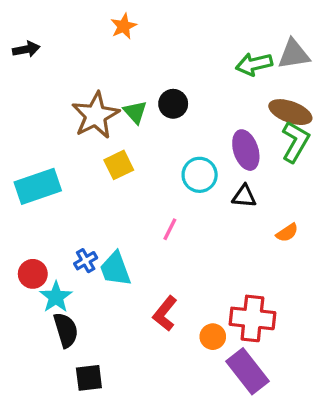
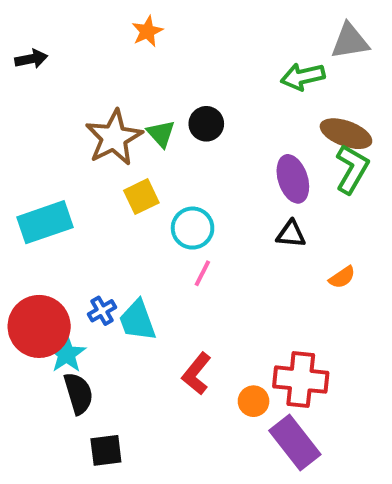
gray triangle: (294, 54) -> (350, 41), moved
cyan circle: (200, 175) -> (193, 228), moved
red circle: (33, 274) -> (39, 326), size x1.8

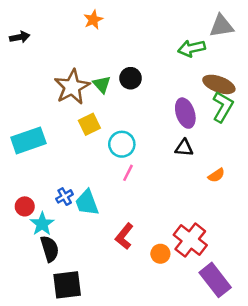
red circle: (39, 326) -> (25, 206), size x0.5
red cross: (301, 380) -> (190, 240), turned 32
purple rectangle: (295, 442) -> (215, 280), moved
black square: (106, 450) -> (67, 285), size x1.4

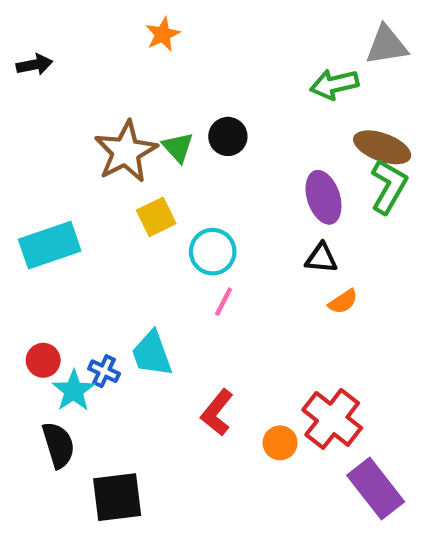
orange semicircle: (216, 175) -> (343, 302), moved
blue cross: (65, 196) -> (104, 371), moved, turned -35
black semicircle: (50, 249) -> (58, 445), moved

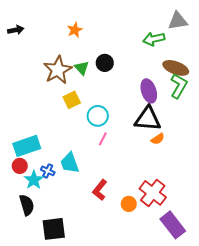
orange star: (163, 34) -> (75, 30), moved
cyan rectangle: (50, 245) -> (27, 146), moved
black triangle: (321, 258) -> (148, 119), size x1.8

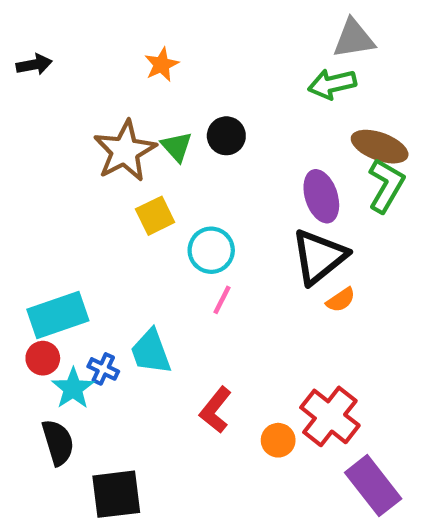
gray triangle: (178, 21) -> (354, 39), moved
black triangle: (148, 119) -> (319, 257), turned -44

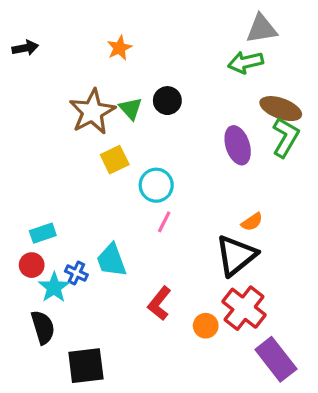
black triangle: (319, 257) -> (236, 255), moved
cyan rectangle: (58, 315) -> (43, 233), size x0.6

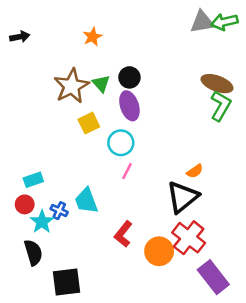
green arrow: (246, 62) -> (224, 22), moved
purple ellipse: (238, 145) -> (129, 106), moved
orange circle: (206, 326) -> (159, 251), size x1.5

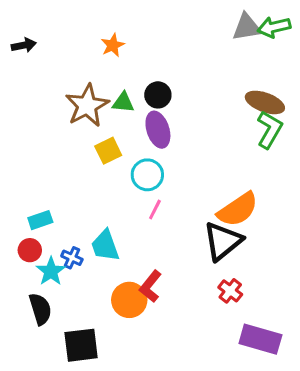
green triangle: (101, 84) -> (123, 102), turned -42
orange semicircle: (195, 171) -> (238, 209), size x2.0
red cross: (189, 238) -> (230, 291), size x0.6
orange circle: (159, 251) -> (129, 300), moved
purple rectangle: (213, 277) -> (260, 339), turned -36

